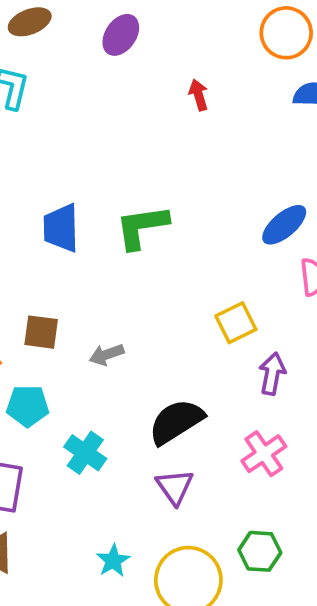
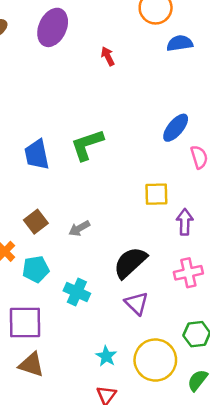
purple ellipse: (121, 35) -> (53, 27), size x1.4
yellow square: (236, 323) -> (156, 194), turned 35
brown square: (41, 332) -> (36, 222), turned -35
pink cross: (264, 454) -> (188, 273), turned 32

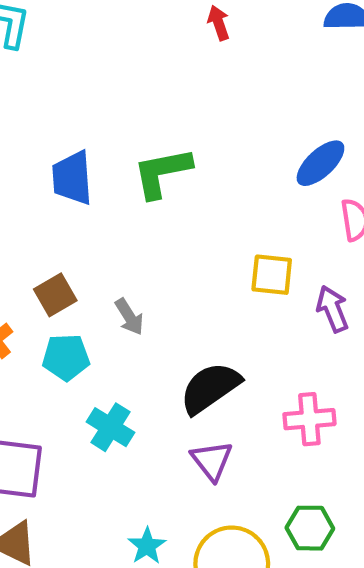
purple arrow: (185, 222) -> (332, 309), moved, turned -30
gray arrow: (79, 228) -> (129, 317), turned -100
cyan pentagon: (36, 269) -> (66, 357), moved

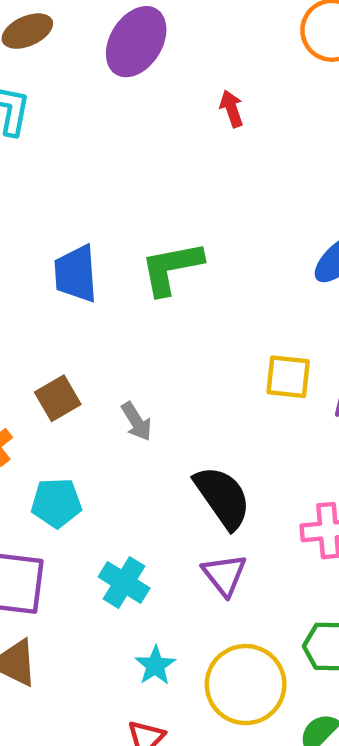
cyan pentagon: (66, 357) -> (56, 503), moved
black semicircle: (210, 388) -> (223, 497), turned 90
cyan cross: (110, 427) -> (124, 583), moved

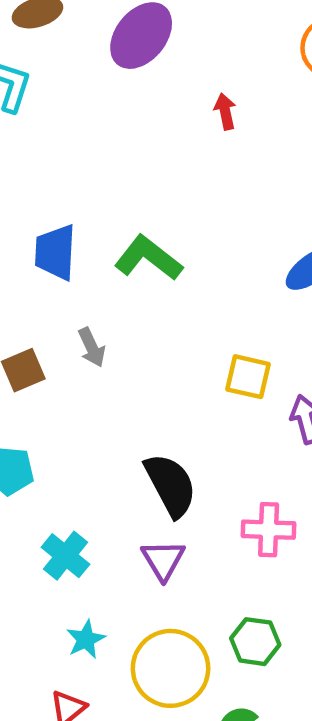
green L-shape: (171, 268) -> (148, 258), turned 42
gray arrow: (137, 421) -> (92, 347), moved

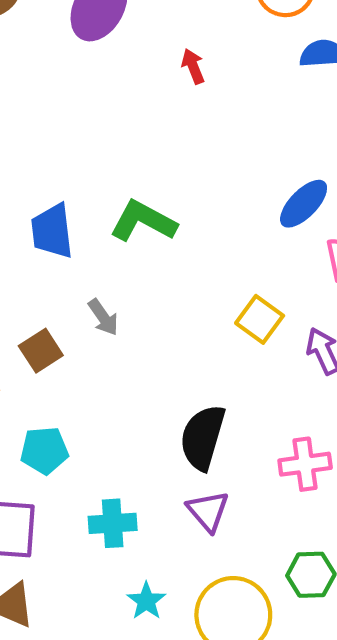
yellow square: (248, 377) -> (260, 319), turned 33
black semicircle: (170, 485) -> (203, 437), turned -126
cyan cross: (65, 556) -> (113, 523), turned -33

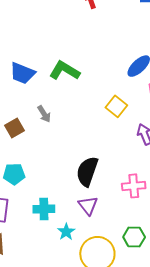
blue trapezoid: (52, 231) -> (22, 73), turned -64
yellow square: (260, 319) -> (116, 106), moved
cyan star: (146, 601) -> (66, 232), moved

